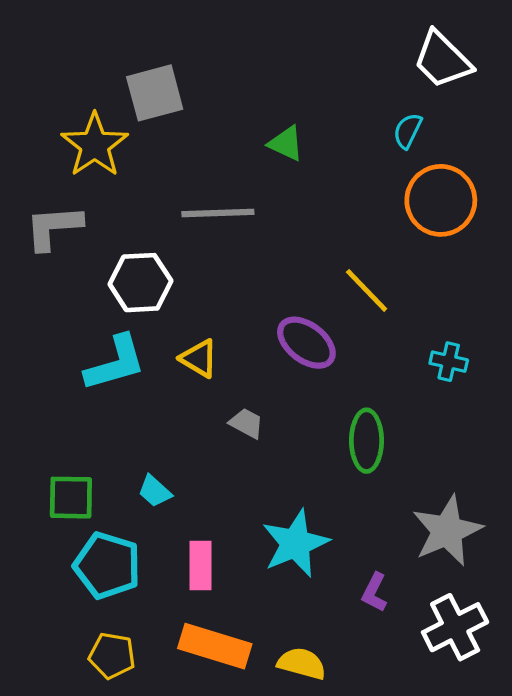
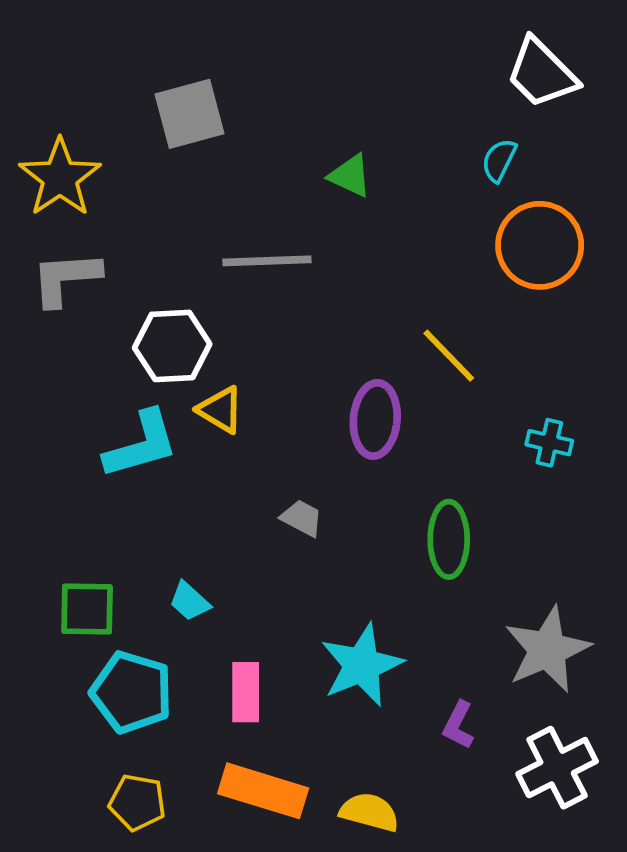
yellow star: (95, 145) -> (60, 178), moved
purple ellipse: (306, 343) -> (375, 419), turned 58
yellow triangle: (199, 358) -> (221, 410), moved

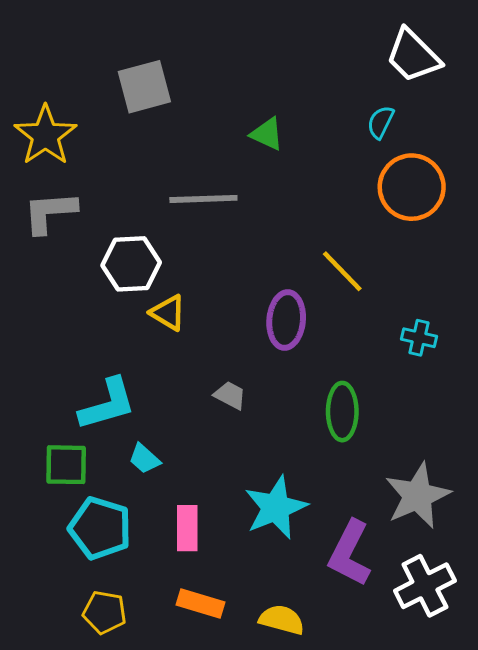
cyan L-shape: (141, 445) -> (107, 404), moved
purple L-shape: (458, 725) -> (350, 553), size x1.8
orange rectangle: (263, 791) -> (200, 603), size x0.7

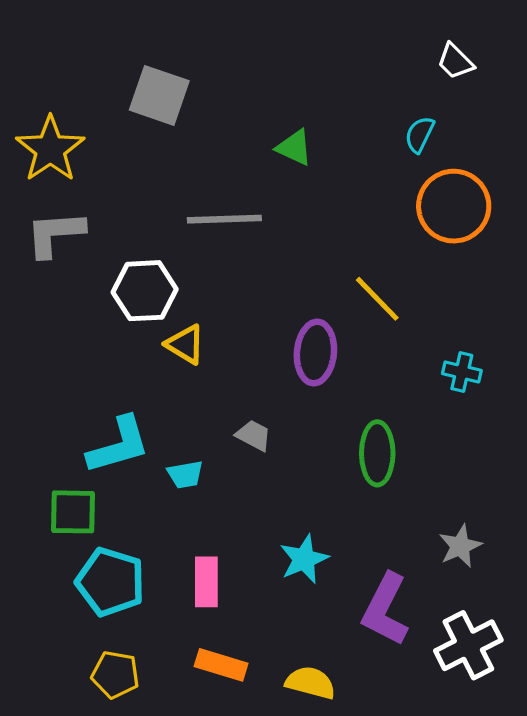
white trapezoid: (413, 56) -> (455, 61), size x0.6
gray square: (144, 87) -> (159, 95), turned 34
cyan trapezoid: (144, 459) -> (185, 474), moved, turned -52
gray star: (418, 496) -> (460, 546), size x0.6
cyan star: (276, 508) -> (304, 559), size x0.7

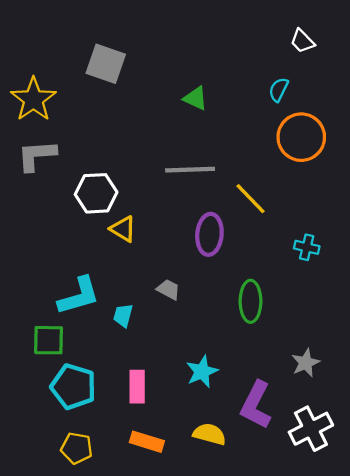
gray line: (224, 219) -> (190, 170), moved
cyan trapezoid: (185, 474) -> (123, 315), turned 115
yellow semicircle: (311, 683) -> (209, 434), moved

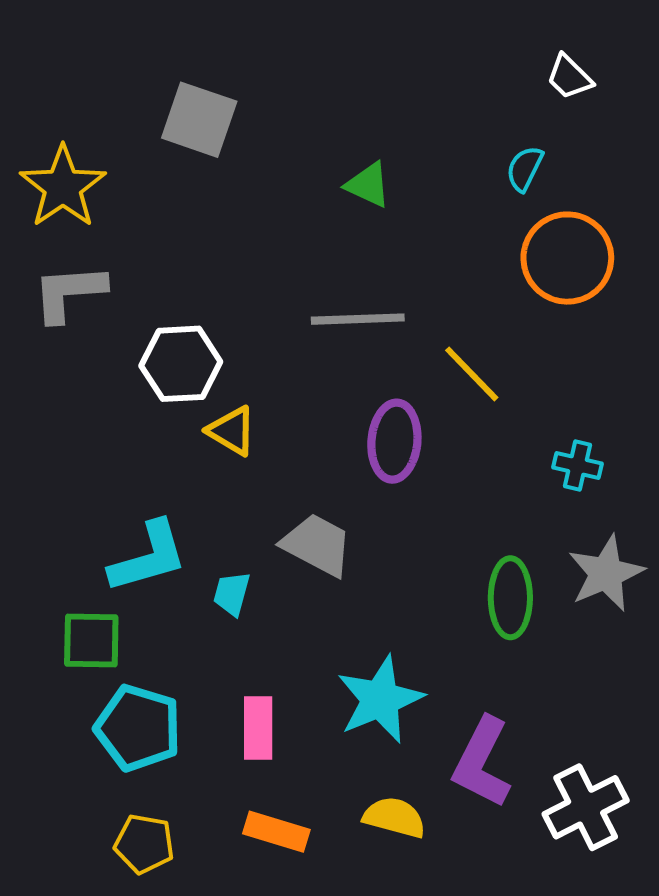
gray trapezoid: (168, 289) -> (317, 545), size x1.6
green ellipse: (251, 301) -> (510, 598), moved
gray star: (306, 363) -> (606, 573), moved, size x1.4
cyan star: (202, 371) -> (380, 699), size x1.4

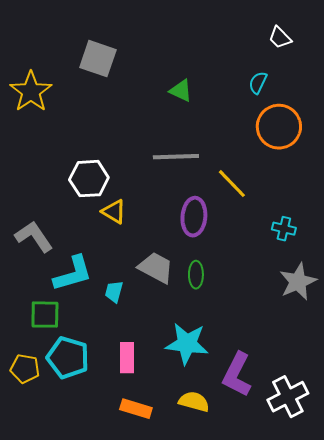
gray L-shape: (69, 293) -> (34, 237), moved, turned 60
green ellipse: (510, 598) -> (196, 275), moved, size x0.7
cyan star: (380, 699) -> (187, 344), turned 30
yellow pentagon: (144, 844) -> (25, 369), moved

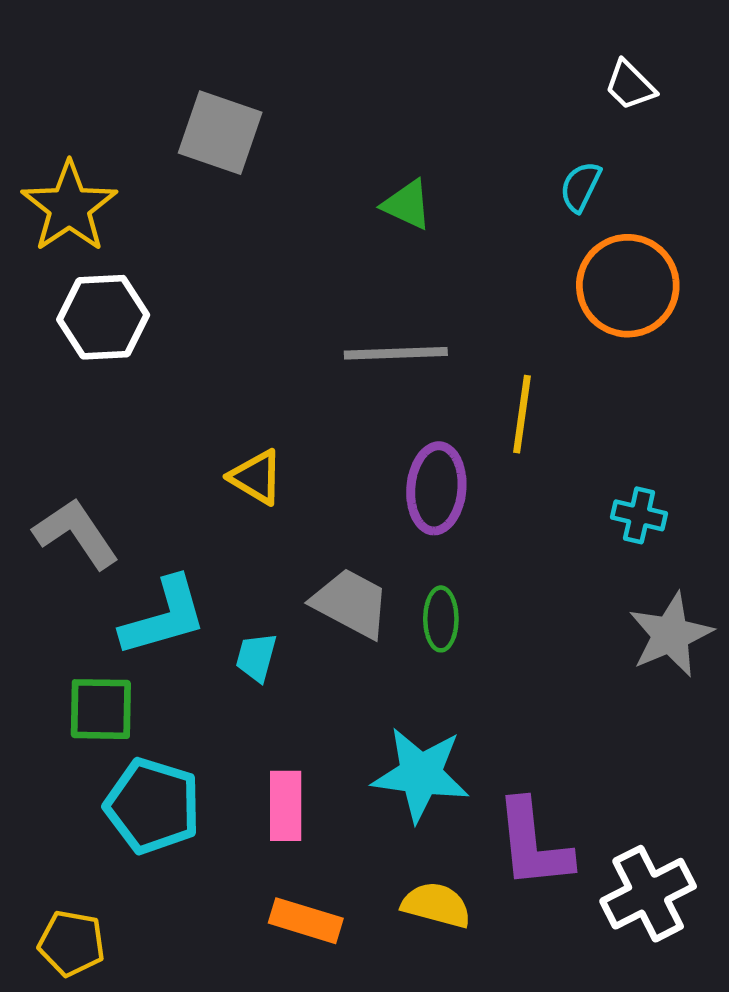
white hexagon: (89, 179) -> (103, 317), moved
yellow line: (232, 184) -> (522, 414), turned 52
yellow pentagon: (25, 369) -> (72, 943), moved
purple L-shape: (237, 375) -> (533, 844), turned -33

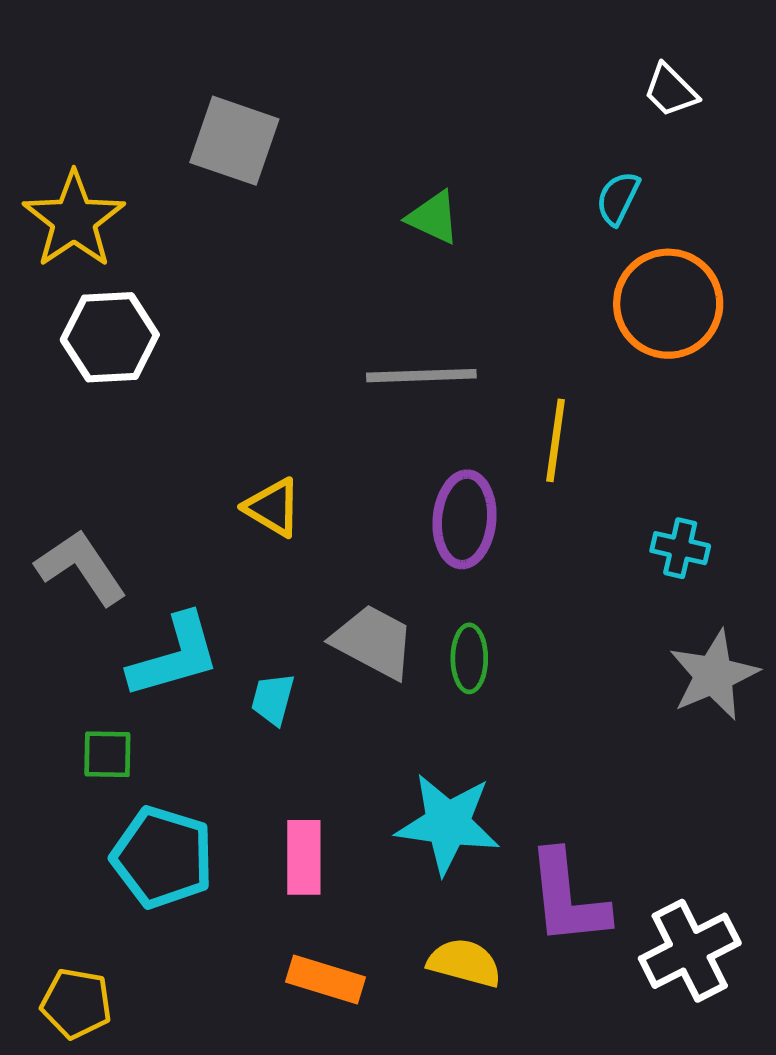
green square: (101, 709) -> (107, 754), size x0.7

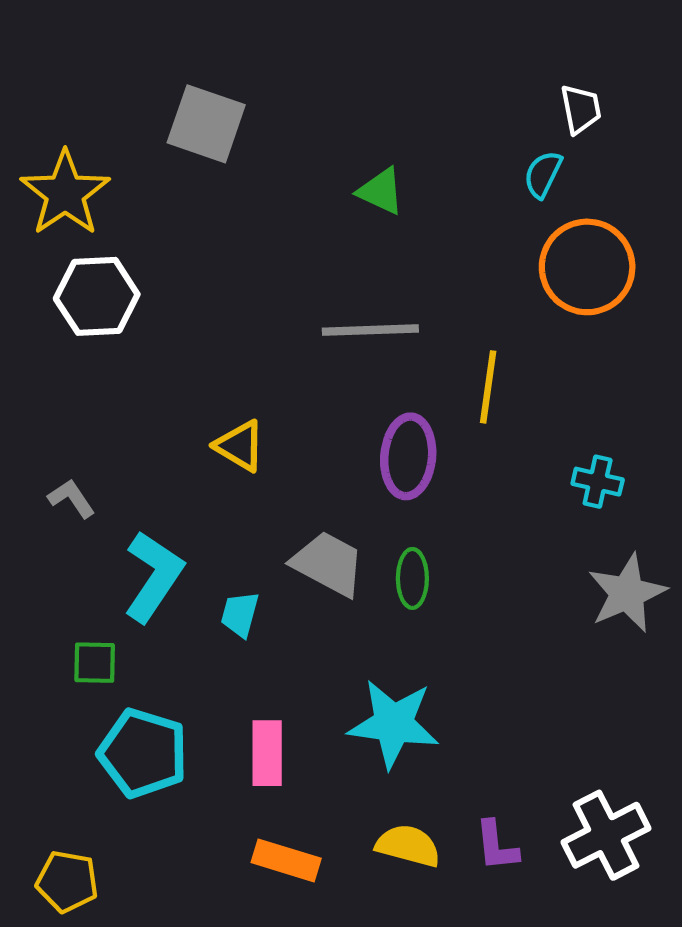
white trapezoid: (671, 90) -> (581, 109), moved, turned -146
gray L-shape: (81, 567) -> (71, 498), size x0.6
cyan L-shape: (175, 656) -> (154, 576), turned -40
purple L-shape: (568, 898) -> (497, 846), moved, size x0.6

